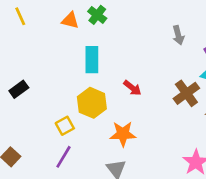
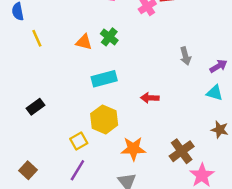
cyan rectangle: (92, 60) -> (104, 79), turned 75
red arrow: (132, 88) -> (150, 98), moved, turned 144
brown cross: (186, 93) -> (182, 151), moved

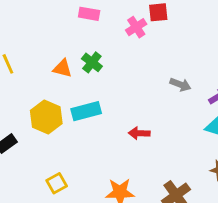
gray arrow: (185, 56) -> (180, 85), turned -54
yellow hexagon: (104, 119) -> (46, 117), moved

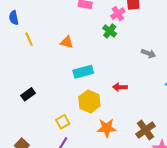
green cross: (92, 62) -> (110, 31), moved
yellow hexagon: (46, 117) -> (89, 101), moved

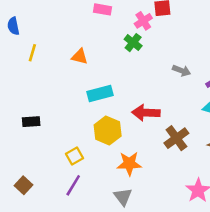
yellow line: (29, 39) -> (32, 53), turned 40
red arrow: (120, 87) -> (146, 113), size x1.5
black rectangle: (28, 94) -> (31, 122), turned 32
brown cross: (145, 130) -> (176, 138), moved

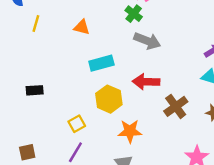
gray arrow: (182, 71) -> (147, 41), moved, size x1.5
brown square: (23, 185) -> (27, 152), turned 35

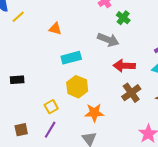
green cross: (134, 14) -> (123, 18), moved
yellow line: (36, 24) -> (18, 17), moved, turned 32
red arrow: (146, 82) -> (124, 66), moved
brown square: (27, 152) -> (21, 130), moved

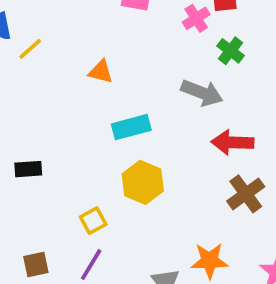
orange star: (94, 113) -> (210, 261), moved

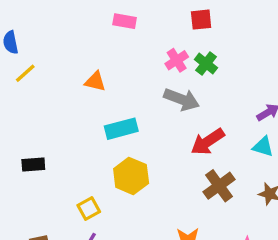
pink cross: (196, 18) -> (177, 60), moved
yellow line: (30, 49) -> (25, 73), moved
red arrow: (232, 142) -> (208, 142), turned -36

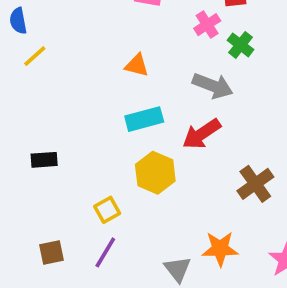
pink cross: (177, 60) -> (207, 25), moved
orange triangle: (95, 81) -> (137, 65), moved
red arrow: (208, 142) -> (202, 134), moved

